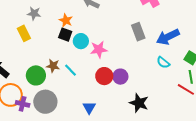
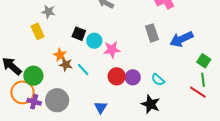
orange star: (66, 20) -> (60, 55), moved
cyan semicircle: (163, 62) -> (158, 80), moved
green circle: (36, 75) -> (33, 76), moved

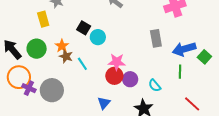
pink star: (112, 50) -> (117, 62), moved
green square: (204, 61) -> (204, 57), moved
green circle: (33, 76) -> (37, 49), moved
green line: (203, 80) -> (180, 72), moved
blue triangle: (101, 107) -> (104, 103), moved

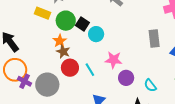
yellow rectangle: (43, 19) -> (43, 13), turned -56
green circle: (37, 49) -> (66, 21), moved
cyan line: (82, 64) -> (90, 70), moved
red circle: (114, 76) -> (70, 68), moved

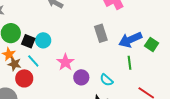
black square: (82, 24) -> (28, 41), moved
pink star: (114, 60) -> (65, 62), turned -30
cyan line: (90, 70) -> (33, 61), moved

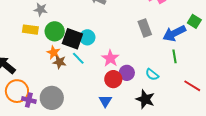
black square: (28, 41) -> (72, 39), size x1.5
green square: (152, 45) -> (194, 21), moved
red circle: (24, 78) -> (113, 79), moved

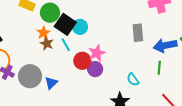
purple circle: (127, 73) -> (95, 69), moved
red circle: (113, 79) -> (82, 61), moved
blue triangle: (105, 101) -> (51, 83), moved

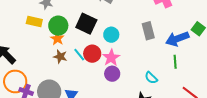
black square: (65, 24) -> (86, 24), moved
cyan circle: (80, 27) -> (111, 35), moved
orange star: (43, 33) -> (57, 39), moved
red circle: (82, 61) -> (92, 54), moved

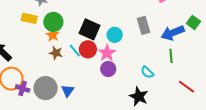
black square: (86, 24) -> (90, 29), moved
cyan circle: (111, 35) -> (115, 35), moved

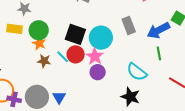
cyan circle: (115, 35) -> (101, 38), size x1.5
cyan semicircle: (147, 72) -> (137, 72), size x1.5

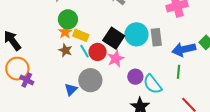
yellow rectangle: (14, 29) -> (81, 35), moved
black square: (75, 34) -> (114, 38), moved
cyan circle: (101, 38) -> (136, 34), moved
purple circle: (98, 72) -> (135, 77), moved
gray circle: (37, 97) -> (90, 80), moved

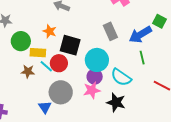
orange star: (65, 32) -> (50, 31), moved
cyan circle: (136, 34) -> (97, 60), moved
pink star: (116, 59) -> (92, 90), moved, turned 30
purple circle: (135, 77) -> (95, 77), moved

